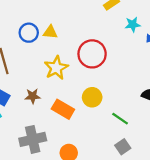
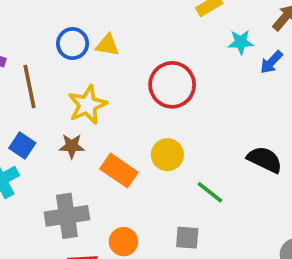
yellow star: (56, 68) -> (87, 105), moved
gray square: (123, 147) -> (187, 238), moved, turned 35

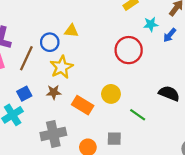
blue circle: (73, 44) -> (50, 42), moved
red circle: (172, 85) -> (129, 50), moved
brown line: (30, 87) -> (26, 58), turned 40
blue square: (22, 146) -> (24, 94), turned 32
gray square: (187, 238) -> (114, 139), moved

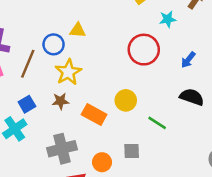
blue arrow: (170, 35) -> (188, 60), moved

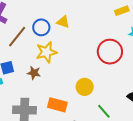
orange rectangle: (94, 114) -> (57, 105), moved, turned -30

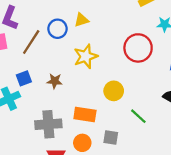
yellow triangle: (63, 22) -> (82, 20), turned -32
yellow star: (46, 52) -> (86, 56), moved

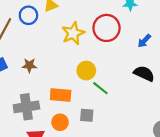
yellow star: (86, 56) -> (73, 33), moved
green line: (138, 116) -> (100, 88), moved

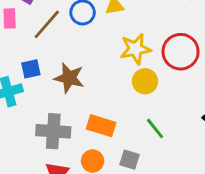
brown star: (29, 65) -> (69, 78), size x1.5
yellow circle: (86, 71) -> (145, 81), moved

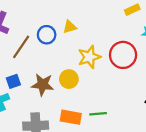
yellow circle: (145, 81) -> (69, 79), moved
green line: (155, 128) -> (98, 114), moved, turned -49

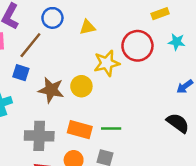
blue circle: (47, 35) -> (52, 18), moved
red circle: (123, 55) -> (137, 46), moved
blue square: (13, 81) -> (21, 73), moved, turned 32

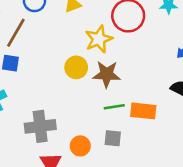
brown star: (51, 90) -> (107, 74), moved
orange rectangle: (80, 130) -> (143, 111), moved

